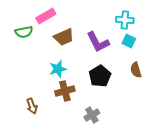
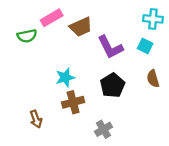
cyan cross: (125, 20) -> (153, 19), moved
brown trapezoid: (64, 37) -> (81, 27), moved

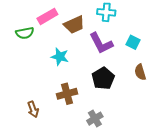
cyan cross: (153, 19) -> (106, 12), moved
cyan star: (65, 78) -> (60, 57), moved, turned 30

